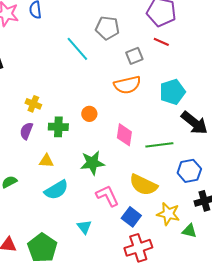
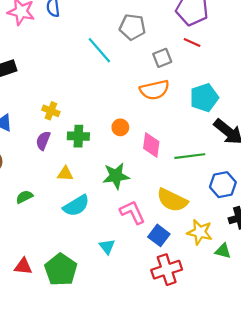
orange circle: (89, 114) -> (120, 127), moved

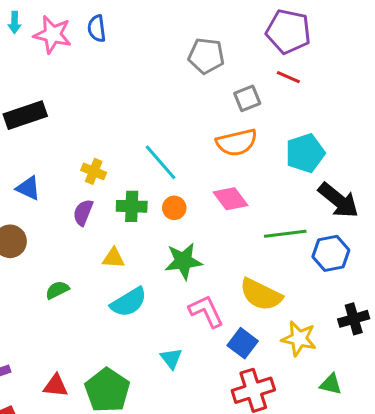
cyan line: (99, 50) -> (161, 162), moved
orange circle: (120, 127) -> (174, 208), moved
pink diamond: (151, 145) -> (230, 199), moved, turned -45
blue hexagon: (223, 185) -> (331, 253), moved
green triangle: (223, 251) -> (331, 384), moved

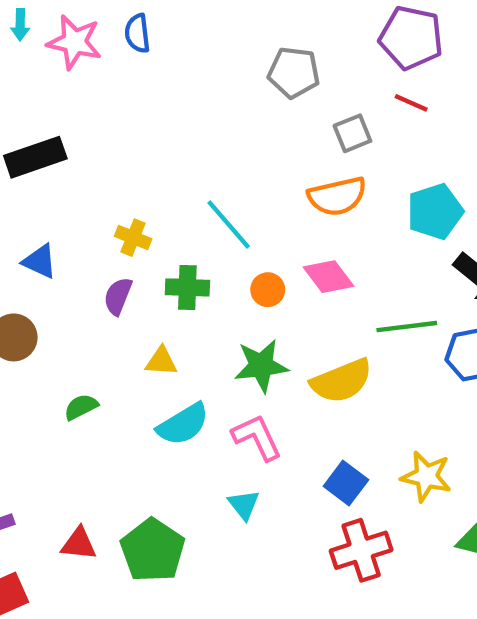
orange circle: (174, 208) -> (268, 290), moved
yellow semicircle: (261, 295) -> (342, 381), moved, turned -48
pink L-shape: (206, 311) -> (257, 437), moved

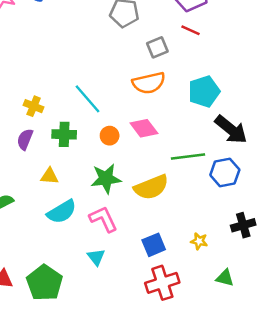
yellow star: (426, 476) -> (199, 241), size x0.6
blue square: (346, 483) -> (154, 245), turned 30

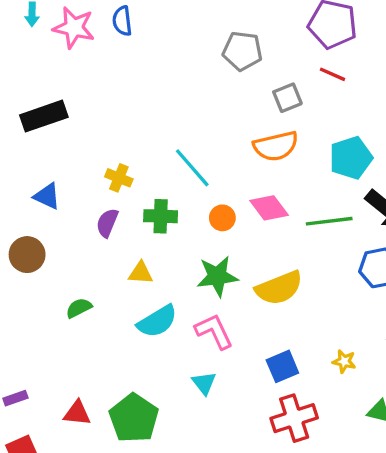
green line: (188, 156) -> (329, 221), moved

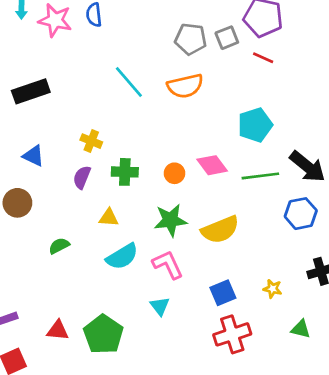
gray square: (287, 98) -> (227, 38), moved
orange semicircle: (276, 146) -> (185, 86), moved
cyan pentagon: (351, 158) -> (255, 125), moved
cyan line: (192, 168) -> (129, 82), moved

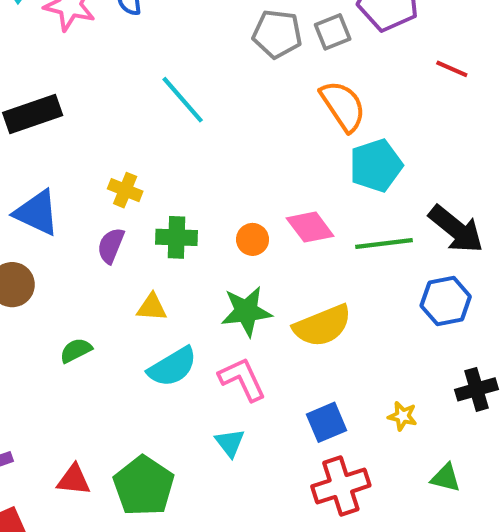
red line: (263, 58) -> (452, 69), moved
orange semicircle: (185, 86) -> (343, 106), moved, turned -111
blue triangle: (34, 156) -> (37, 213), size x1.4

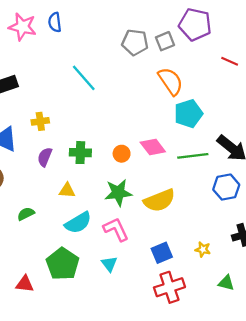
yellow cross: (125, 190) -> (40, 121), moved, turned -30
green pentagon: (144, 486) -> (63, 264), moved

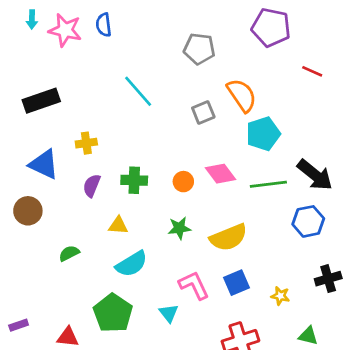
gray square: (165, 41) -> (203, 113), moved
green star: (118, 193) -> (179, 228), size x0.7
pink L-shape: (116, 229) -> (194, 285), moved
blue square: (162, 253) -> (236, 283), moved

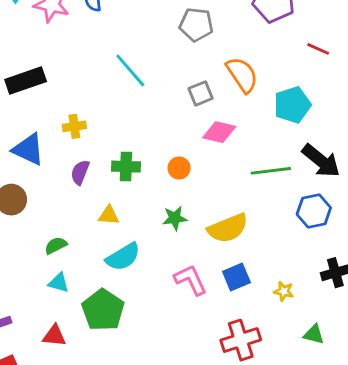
cyan pentagon: (263, 134) -> (292, 105), moved
pink diamond: (221, 174) -> (219, 132), moved, turned -40
cyan triangle: (169, 313) -> (59, 283), moved, turned -36

